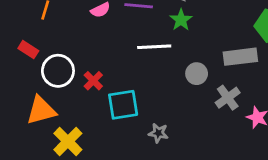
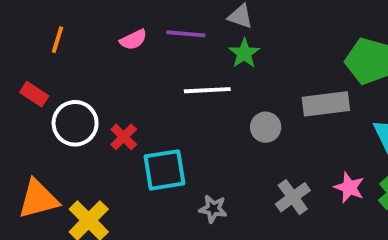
gray cross: (228, 98) -> (293, 197), moved
orange triangle: (41, 110) -> (38, 199), moved

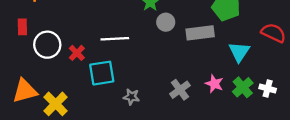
white line: (207, 90) -> (115, 39), moved
red rectangle: (34, 94) -> (22, 27), turned 56
gray circle: (266, 127) -> (166, 22), moved

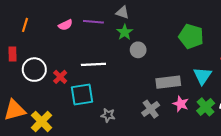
gray rectangle: (200, 33) -> (168, 82), moved

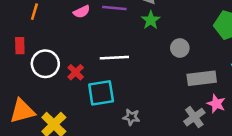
gray circle: (138, 50) -> (180, 48), moved
gray cross: (151, 109) -> (194, 117), moved

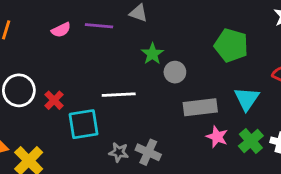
green star: (151, 20) -> (152, 54), moved
white line: (114, 58) -> (119, 95), moved
gray cross: (194, 117) -> (148, 152), moved, turned -30

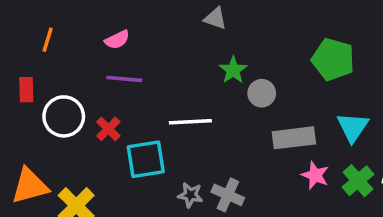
purple line: (99, 26) -> (124, 79), moved

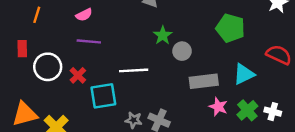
cyan triangle: (353, 127) -> (244, 74), turned 30

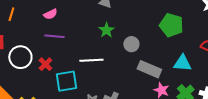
green star: (163, 35) -> (106, 30), moved
cyan triangle: (244, 74) -> (182, 63), turned 30
gray rectangle: (204, 81) -> (149, 69), turned 30

